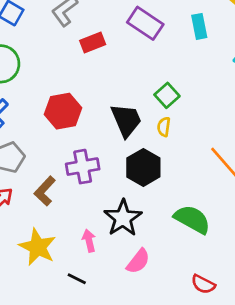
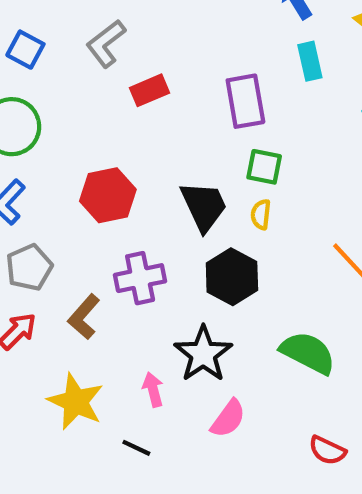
purple rectangle: (145, 23) -> (245, 101), moved, turned 48
green square: (167, 95) -> (264, 167), turned -35

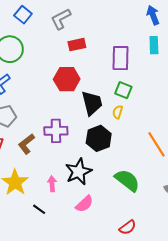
red hexagon: (108, 195) -> (67, 79), moved
red semicircle: (327, 450) -> (128, 227), turned -72

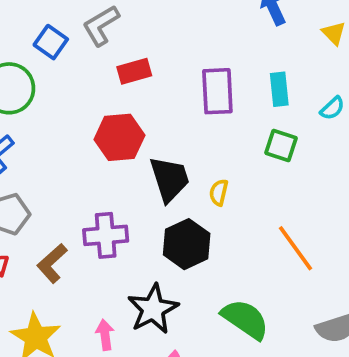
blue square: (23, 15) -> (51, 42), moved
cyan rectangle: (154, 45) -> (279, 89), moved
green square: (123, 90) -> (281, 145), moved

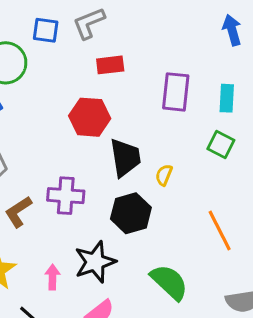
blue square: (51, 42) -> (46, 30), turned -36

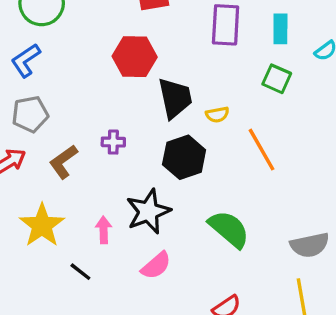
yellow semicircle: (164, 175) -> (217, 115), turned -120
purple cross: (66, 196) -> (113, 142), size x0.6
orange line: (220, 230) -> (262, 150), moved

